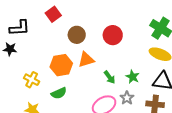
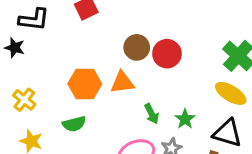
brown circle: (77, 35) -> (137, 47), moved
yellow cross: (32, 80) -> (24, 100), moved

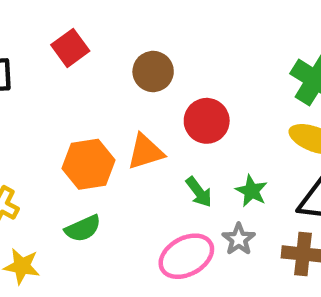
brown circle: (137, 47) -> (153, 72), moved
red circle: (167, 54) -> (207, 121), moved

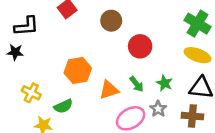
orange triangle: (145, 152) -> (109, 90), moved
green semicircle: (83, 228) -> (63, 106), moved

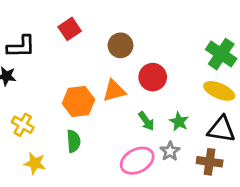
orange triangle: (109, 90) -> (114, 91), moved
green semicircle: (63, 106) -> (74, 141), moved, turned -72

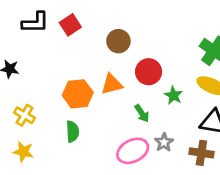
black L-shape: (21, 47) -> (35, 22), moved
green star: (179, 122) -> (173, 95), moved
yellow star: (35, 163) -> (23, 152), moved

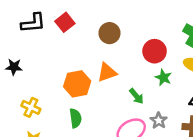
red circle: (149, 72) -> (155, 51), moved

